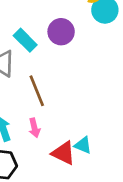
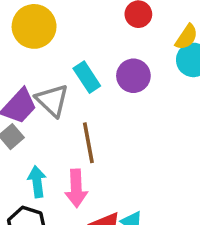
pink arrow: (34, 128) -> (76, 188), size x1.5

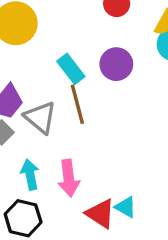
gray triangle: (52, 100) -> (40, 117), moved
brown line: (88, 143) -> (77, 104), moved

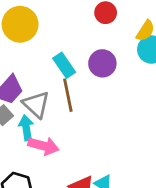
cyan arrow: (30, 175) -> (26, 128), moved
pink arrow: (69, 178) -> (43, 146), moved, turned -72

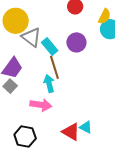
gray triangle: (36, 104) -> (31, 37), moved
cyan arrow: (26, 128) -> (49, 84), moved

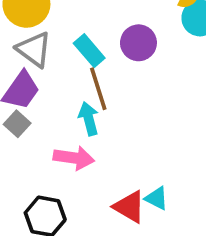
gray triangle: (31, 37) -> (34, 49), moved

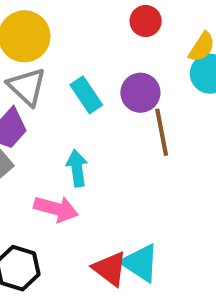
brown line: (98, 89) -> (162, 132), moved
cyan triangle: (157, 198) -> (140, 263), size x1.5

